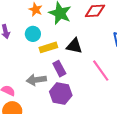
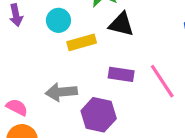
black triangle: (74, 46) -> (121, 24), moved
purple rectangle: (59, 69) -> (121, 74), moved, turned -56

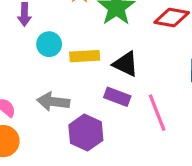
cyan circle: (58, 20) -> (49, 44), moved
black triangle: (121, 24) -> (126, 64), moved

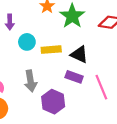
gray arrow: (53, 102) -> (31, 81), turned -105

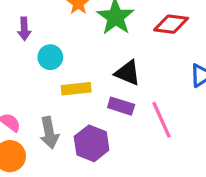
yellow rectangle: (51, 50) -> (76, 89), moved
gray arrow: (31, 81) -> (49, 133), moved

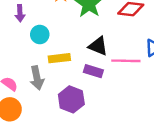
pink line: (162, 120) -> (126, 61), moved, turned -64
gray arrow: (49, 133) -> (37, 78), moved

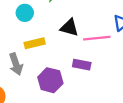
cyan circle: (40, 34) -> (25, 13), moved
purple rectangle: (93, 71) -> (82, 65), moved

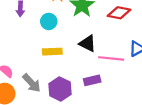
gray arrow: (16, 64) -> (32, 83), moved, turned -36
purple rectangle: (82, 65) -> (92, 80), turned -35

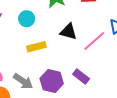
pink line: (111, 58) -> (94, 41), turned -35
purple rectangle: (92, 80) -> (81, 77), moved, turned 63

